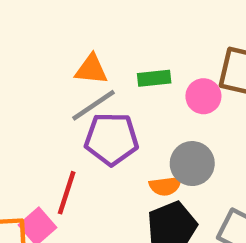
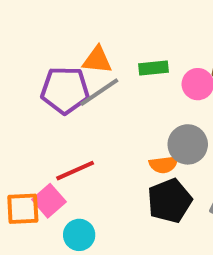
purple pentagon: (111, 139) -> (65, 90), moved
red line: (67, 193) -> (75, 171), turned 48

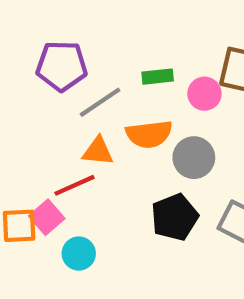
orange triangle: (97, 60) -> (98, 151), moved
purple pentagon: (65, 90) -> (62, 66), moved
orange semicircle: (164, 165) -> (149, 134), moved, size x1.5

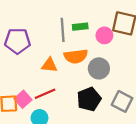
purple pentagon: (62, 66) -> (18, 41), moved
gray line: (100, 102) -> (63, 30), moved, turned -60
red line: (74, 185) -> (45, 94), moved

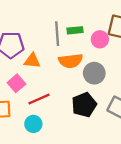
orange triangle: (49, 65) -> (32, 61), moved
pink square: (23, 99) -> (16, 83), moved

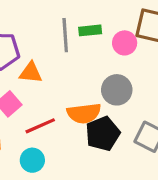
orange semicircle: (71, 61) -> (84, 113), moved

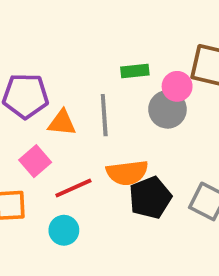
gray line: (65, 35) -> (104, 115), moved
gray circle: (117, 90) -> (167, 109), moved

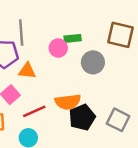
pink circle: (177, 86) -> (58, 48), moved
gray line: (104, 115) -> (21, 32), moved

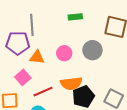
green rectangle: (73, 38) -> (75, 17), moved
pink circle: (58, 48) -> (64, 53), moved

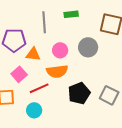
gray line: (32, 25) -> (44, 22), moved
orange semicircle: (71, 83) -> (57, 71), moved

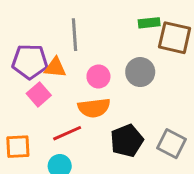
green rectangle: (71, 14) -> (149, 23), moved
orange triangle: (33, 54) -> (55, 68), moved
pink square: (19, 74) -> (39, 94), moved

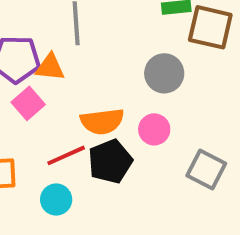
pink circle: (98, 76) -> (154, 129), moved
black pentagon: (127, 141) -> (110, 161), moved

